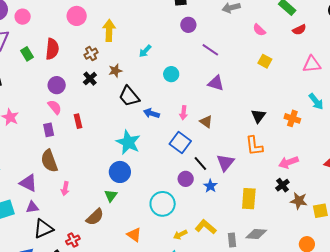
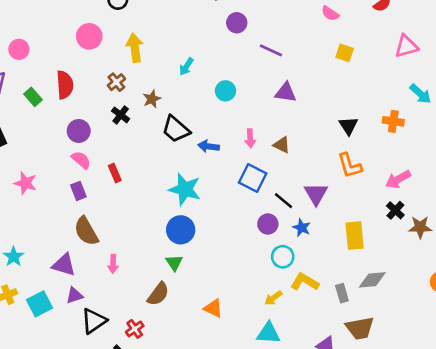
cyan circle: (163, 204) -> (283, 257), moved, size x0.7

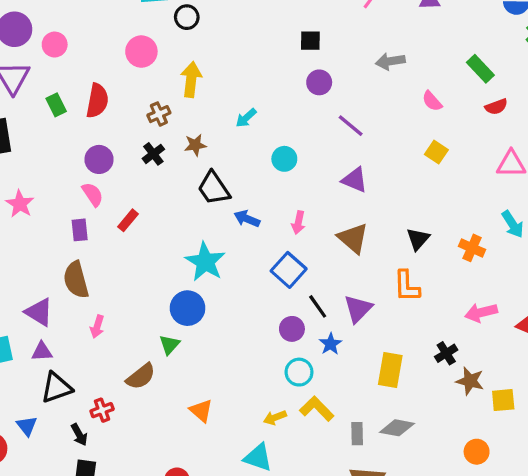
brown triangle: (282, 145) -> (353, 238), moved, size x1.5
red rectangle: (115, 173) -> (128, 220), turned 48
pink arrow: (398, 179) -> (481, 313), moved

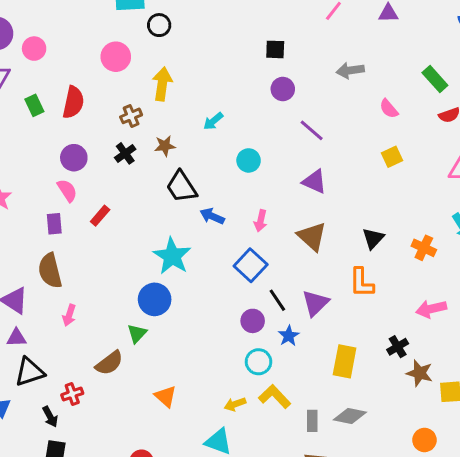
yellow square: (436, 152) -> (392, 157), turned 30

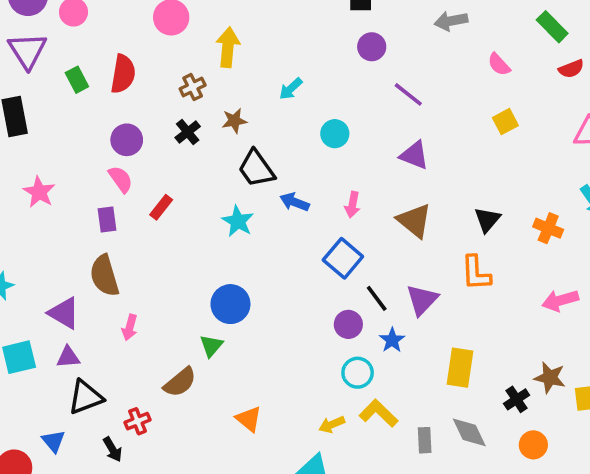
cyan star: (172, 256) -> (238, 221), moved, size x0.7
black cross: (398, 347) -> (517, 399), moved
gray diamond: (350, 416) -> (469, 432), turned 56
orange circle: (424, 440) -> (533, 445), moved

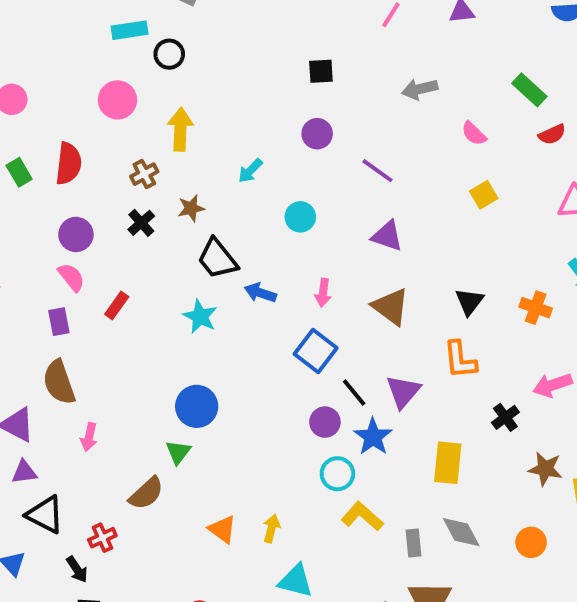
purple circle: (372, 47) -> (317, 134), moved
blue star: (392, 340) -> (373, 437), size x1.4
black triangle: (86, 397) -> (45, 515), turned 51
black cross: (517, 399) -> (505, 417), moved
yellow arrow: (332, 424) -> (271, 528), moved, turned 130

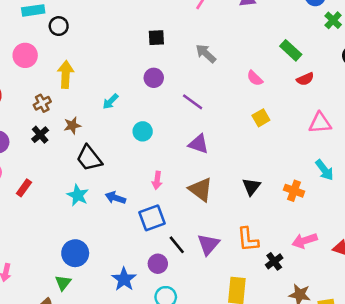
gray arrow: (420, 89) -> (206, 53), moved, turned 55
blue arrow: (260, 293) -> (115, 198), moved
blue square: (316, 351) -> (152, 218), turned 32
orange L-shape: (460, 360) -> (248, 239), moved
blue star: (373, 437) -> (124, 279), moved

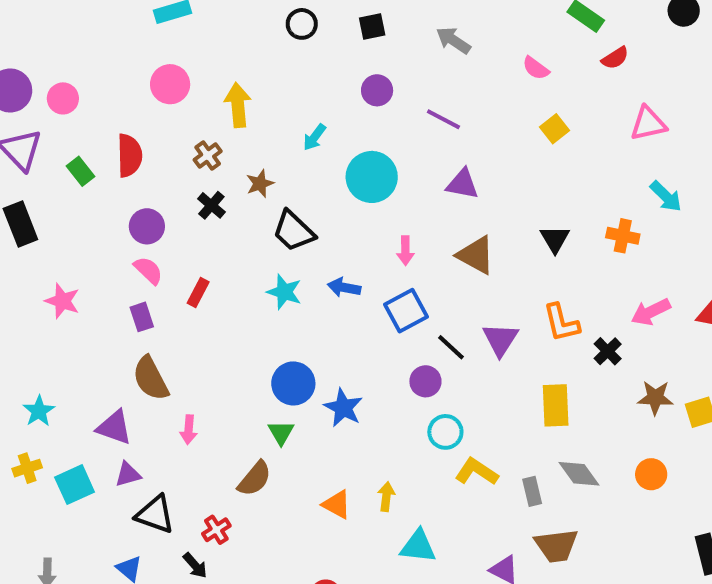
black circle: (59, 26) -> (302, 24), moved
cyan circle: (143, 131) -> (372, 177), size x1.6
blue star: (124, 279) -> (343, 408), moved

